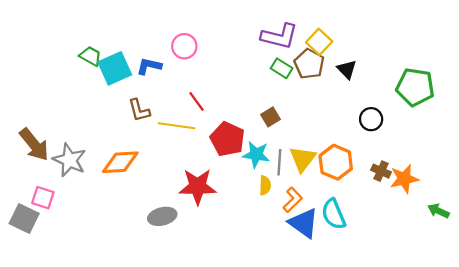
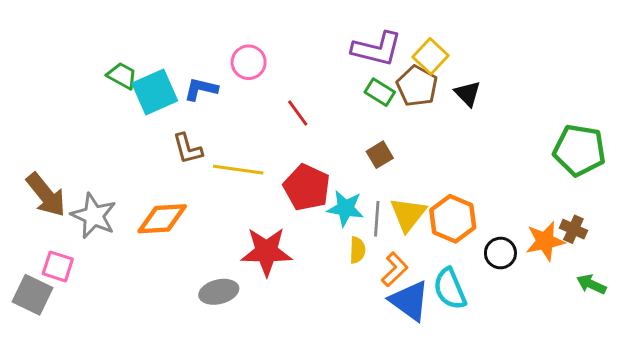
green pentagon: (415, 87) -> (579, 150), moved
red line: (196, 101) -> (298, 113), moved
brown square: (271, 117) -> (380, 155), moved
black circle: (371, 119) -> (500, 253), moved
brown cross: (381, 171) -> (573, 229), moved

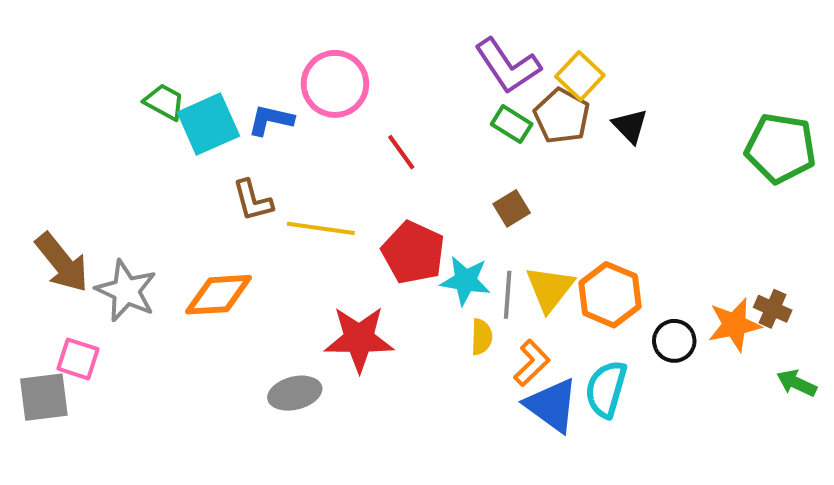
purple L-shape: (377, 49) -> (508, 66), turned 42
pink circle: (249, 62) -> (335, 84), size x1.4
green pentagon: (579, 150) -> (781, 148), moved
cyan semicircle: (450, 289) -> (606, 389), turned 39
gray square: (33, 295) -> (44, 397), turned -33

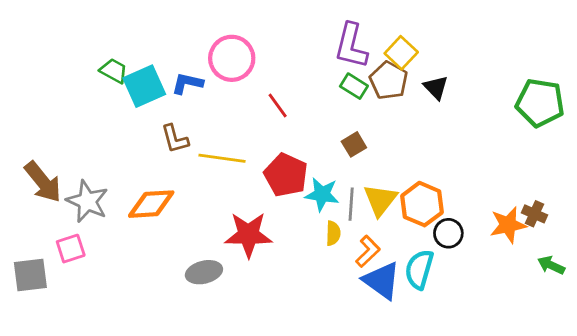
purple L-shape: (508, 66) -> (351, 46), turned 48
black circle: (674, 341) -> (448, 233), moved
pink square: (78, 359) -> (71, 249), moved, turned -36

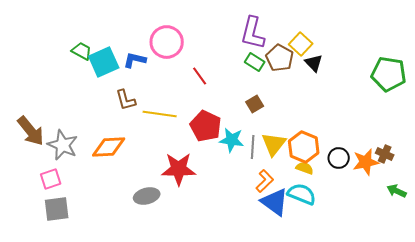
yellow square: (401, 53) -> (301, 44), moved
yellow semicircle: (333, 233) -> (305, 168), moved, turned -72
black circle: (448, 233) -> (339, 158), moved
cyan semicircle: (419, 269) -> (302, 194), turned 96
gray square: (30, 275) -> (57, 209), moved

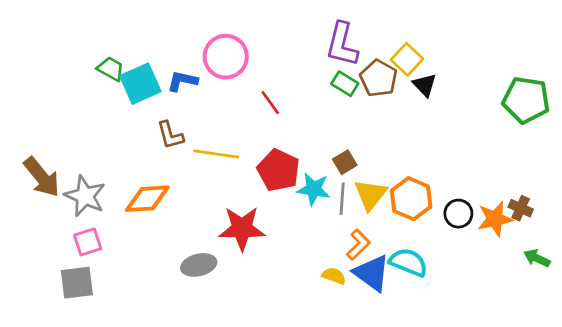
brown square: (255, 104) -> (345, 162), moved
yellow semicircle: (305, 168) -> (334, 276), moved
pink square: (51, 179) -> (88, 242), moved

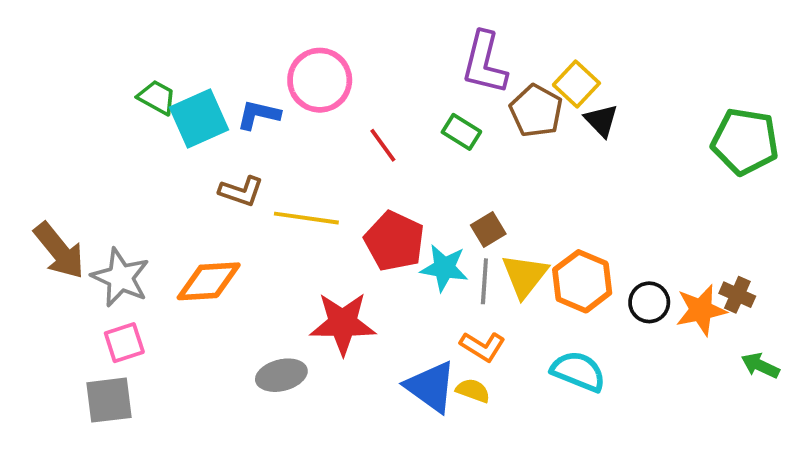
green rectangle: (345, 84) -> (461, 132), moved
brown L-shape: (170, 135) -> (241, 191), turned -56
orange L-shape: (358, 245) -> (483, 346), moved, turned 76
blue triangle: (372, 273) -> (431, 387), moved

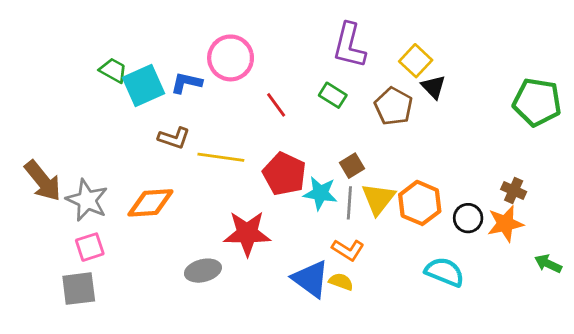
brown pentagon: (536, 111) -> (393, 106), moved
brown cross: (737, 295) -> (514, 190), moved
cyan semicircle: (578, 371) -> (445, 272), moved

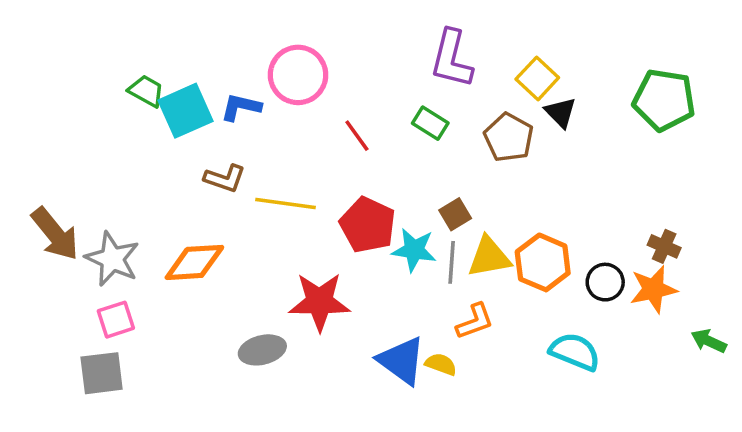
green pentagon: (537, 102) -> (664, 100), moved
yellow triangle: (378, 199) -> (489, 257), turned 42
orange L-shape: (348, 250) -> (475, 321), moved, turned -52

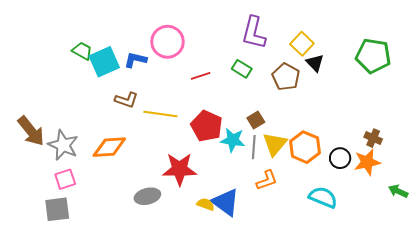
red line: (357, 136) -> (201, 76), turned -72
yellow triangle: (489, 257) -> (275, 144), turned -40
yellow semicircle: (441, 364) -> (206, 204), moved

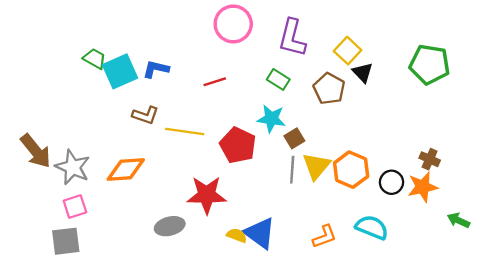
pink circle: (167, 42) -> (233, 24), moved
red line: (201, 76) -> (215, 82), moved
cyan star: (233, 140) -> (271, 119), moved
orange L-shape: (267, 180) -> (324, 237), moved

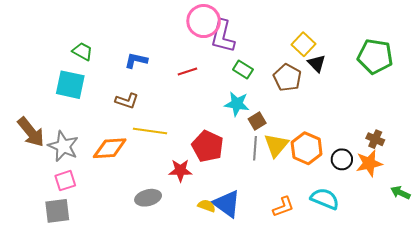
purple L-shape: (292, 38) -> (223, 36), moved
cyan square: (120, 71) -> (70, 85), moved, turned 36
yellow line: (185, 131) -> (150, 131), moved
red pentagon: (238, 145) -> (208, 146), moved
red star: (207, 195) -> (180, 170), size x0.7

